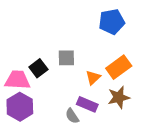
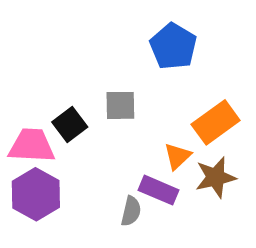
blue pentagon: (112, 22) -> (173, 46), moved, turned -30
orange triangle: (93, 78) -> (177, 156), moved
gray semicircle: (72, 116) -> (131, 211), turned -133

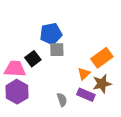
blue pentagon: (173, 46) -> (51, 34), moved, turned 30
purple rectangle: (158, 190) -> (86, 95), moved
gray semicircle: (131, 211) -> (62, 100), turned -32

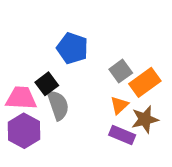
blue pentagon: (51, 34) -> (72, 48), turned 30
gray square: (57, 50) -> (121, 71), moved, turned -35
gray semicircle: (62, 100) -> (58, 105), moved, size x1.5

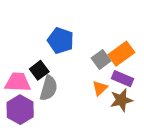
orange rectangle: (145, 82) -> (121, 54), moved
gray semicircle: (58, 105) -> (49, 88), turned 35
purple rectangle: (122, 135) -> (123, 79), moved

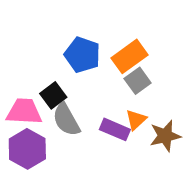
orange rectangle: (121, 54) -> (129, 56), moved
purple rectangle: (123, 79) -> (115, 129), moved
gray semicircle: (49, 88) -> (66, 120), turned 135

